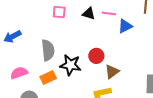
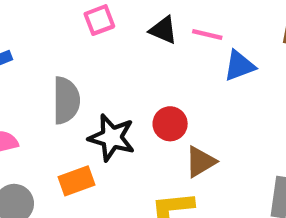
pink square: (59, 12) -> (99, 20), turned -32
orange rectangle: (48, 78) -> (77, 181), moved

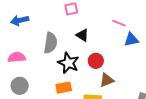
black triangle: (163, 30) -> (82, 35), moved
orange rectangle: (77, 181) -> (64, 88), moved

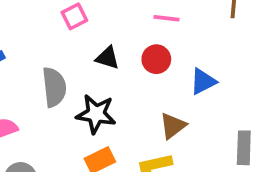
blue triangle: (131, 40) -> (203, 81), moved
red circle: (96, 61) -> (156, 59), moved

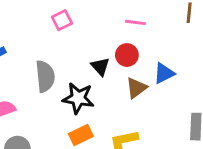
black triangle: (107, 58) -> (100, 66), moved, turned 30
brown triangle: (173, 126) -> (136, 88), moved

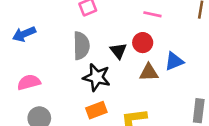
gray semicircle: (45, 76) -> (81, 46), moved
brown triangle: (136, 88) -> (149, 72), turned 30

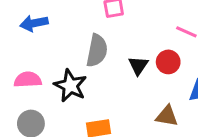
brown triangle: (149, 72) -> (167, 116), moved
black star: (97, 77) -> (70, 86), moved

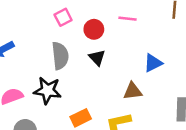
red circle: (168, 62) -> (94, 29), moved

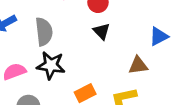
gray semicircle: (60, 56) -> (44, 32), moved

